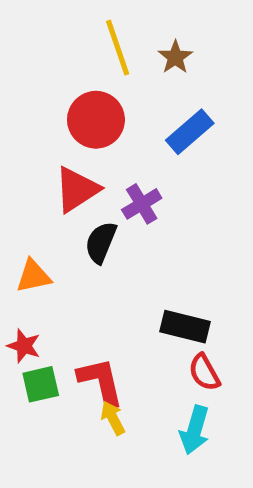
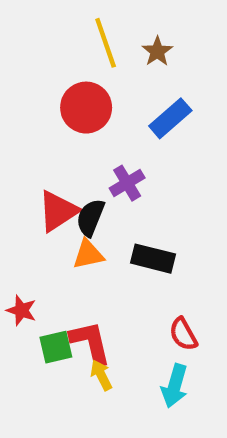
red triangle: (77, 189) -> (58, 211), moved
orange triangle: (33, 276) -> (88, 254), moved
black rectangle: (185, 327) -> (153, 259), moved
green square: (41, 384) -> (56, 347), moved

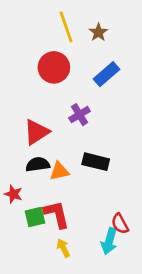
black semicircle: (90, 218) -> (38, 164), moved, turned 60
orange triangle: (88, 254) -> (59, 171), moved
red semicircle: (183, 334) -> (120, 224), moved
yellow arrow: (101, 375) -> (63, 248), moved

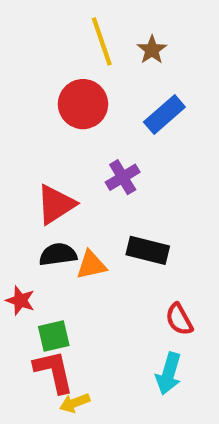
red L-shape: (57, 214) -> (54, 371), moved
red semicircle: (120, 224) -> (179, 319), moved
yellow arrow: (63, 248) -> (75, 403), moved, turned -84

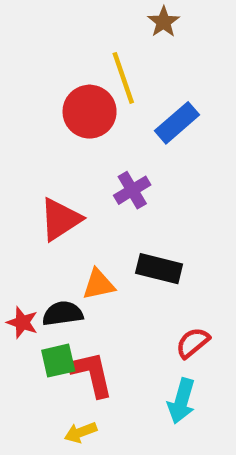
yellow line: (102, 41) -> (123, 78), moved
brown star: (152, 50) -> (164, 22), moved
black semicircle: (58, 254) -> (63, 314), moved
red semicircle: (179, 319) -> (193, 343), turned 80
red L-shape: (54, 371) -> (92, 374), moved

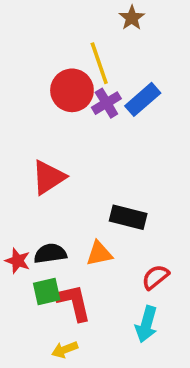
purple cross: (132, 190) -> (106, 103), moved
orange triangle: (99, 284) -> (99, 253), moved

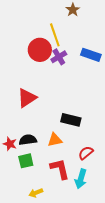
blue rectangle: (143, 99) -> (91, 55), moved, turned 60
red L-shape: (74, 302) -> (60, 169), moved

